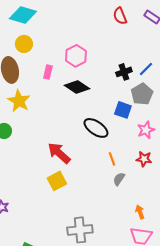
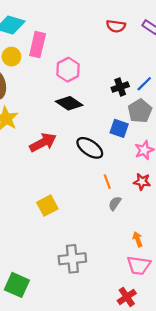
red semicircle: (120, 16) -> (116, 26), turned -60
pink rectangle: (48, 72) -> (38, 45), moved, size x1.6
red arrow: (59, 153) -> (43, 142), moved, turned 110

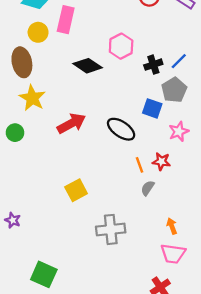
pink hexagon: (68, 70) -> (121, 46), moved
black diamond: (69, 103) -> (88, 66), moved
red star: (142, 182) -> (161, 161), moved
gray cross: (72, 259) -> (111, 229), moved

